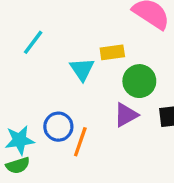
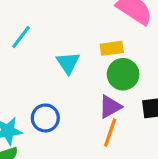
yellow rectangle: (112, 52) -> (112, 48), moved
orange line: (80, 142) -> (110, 133), moved

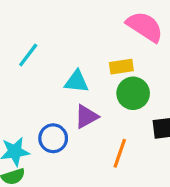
cyan triangle: (68, 63) -> (76, 82), turned -50
purple triangle: (110, 107) -> (86, 117), moved

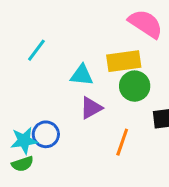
yellow rectangle: (121, 67) -> (124, 61), size x1.5
blue circle: (53, 138) -> (46, 134), moved

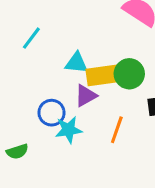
yellow rectangle: (124, 61) -> (103, 75), moved
blue circle: (46, 134) -> (52, 113), moved
cyan star: (24, 141) -> (69, 130), moved

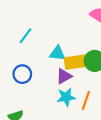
blue circle: (52, 113) -> (22, 74), moved
cyan star: (69, 130) -> (66, 97), moved

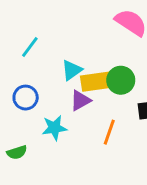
cyan triangle: (57, 53) -> (72, 70), turned -42
cyan star: (66, 97) -> (54, 128), moved

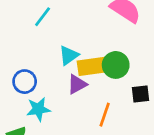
cyan line: (30, 47) -> (43, 17), moved
cyan star: (54, 128) -> (38, 109), moved

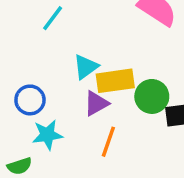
green circle: (116, 65) -> (152, 96), moved
orange line: (105, 115) -> (108, 142), moved

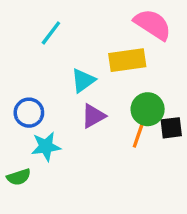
yellow rectangle: (115, 81) -> (127, 60), moved
orange line: (108, 142) -> (139, 133), moved

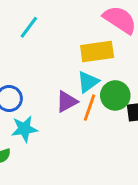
cyan triangle: (83, 80) -> (88, 82), moved
orange line: (139, 133) -> (89, 108), moved

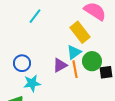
yellow rectangle: (97, 52) -> (80, 32), turned 60
orange line: (89, 108) -> (75, 69), turned -30

